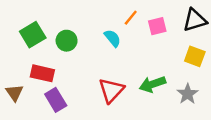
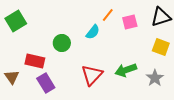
green square: (33, 35) -> (16, 21), moved
cyan semicircle: (113, 38) -> (93, 32), turned 77
green circle: (67, 41) -> (62, 43), moved

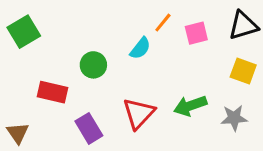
brown triangle: (12, 77) -> (18, 133), moved
gray star: (155, 78) -> (234, 118), turned 30
purple rectangle: (46, 83) -> (89, 128), moved

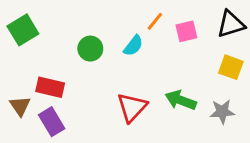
green circle: (93, 65) -> (90, 49), moved
green arrow: (190, 106) -> (181, 100), turned 40
purple rectangle: (89, 128) -> (52, 122), moved
brown triangle: (18, 133) -> (20, 106), moved

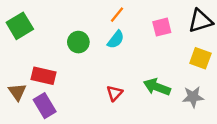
orange line: (155, 21) -> (117, 15), moved
red triangle: (132, 107) -> (114, 93), size x0.6

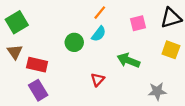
green circle: (78, 42) -> (74, 42), moved
green arrow: (157, 87) -> (128, 60), moved
brown triangle: (17, 92) -> (15, 52), moved
gray star: (193, 97) -> (157, 91), moved

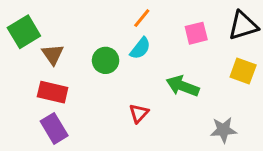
brown triangle: (15, 52) -> (53, 54), moved

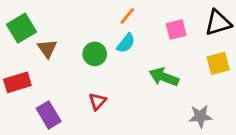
yellow square: (243, 71) -> (218, 63), turned -35
red rectangle: (53, 92) -> (17, 82), moved, turned -30
red triangle: (139, 113) -> (97, 101), moved

